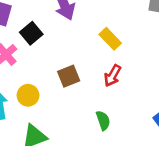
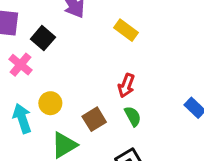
brown square: (69, 76) -> (94, 119), moved
red arrow: (113, 76) -> (126, 86), moved

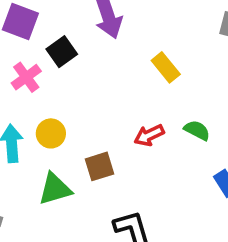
red arrow: (126, 86) -> (149, 135), turned 30
green semicircle: (133, 116) -> (197, 130), moved, turned -48

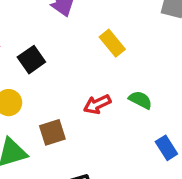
black square: (62, 52) -> (31, 60), moved

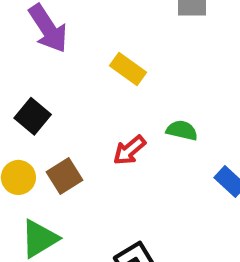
brown square: (52, 132) -> (64, 176), moved

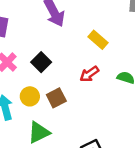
red arrow: (129, 150) -> (89, 74), moved

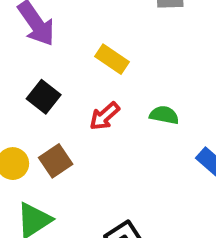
black square: (41, 62) -> (44, 97), moved

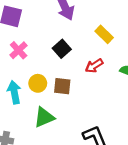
brown square: (56, 161) -> (62, 86), turned 30

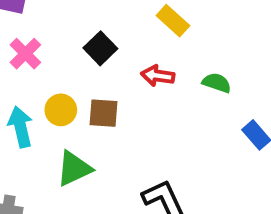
red arrow: (94, 66) -> (158, 76), turned 42

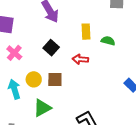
yellow rectangle: (173, 21) -> (86, 32), turned 49
green semicircle: (217, 83) -> (108, 41), moved

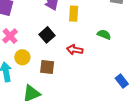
yellow rectangle: (86, 32) -> (74, 14), moved
yellow circle: (34, 79) -> (22, 57), moved

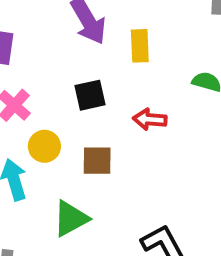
black square: (47, 35) -> (90, 95), turned 35

